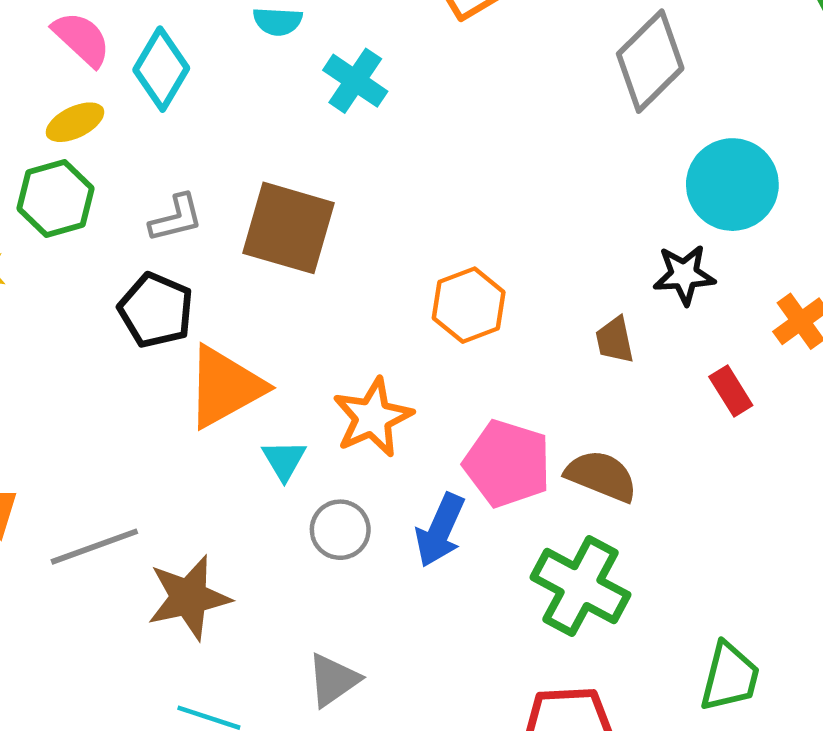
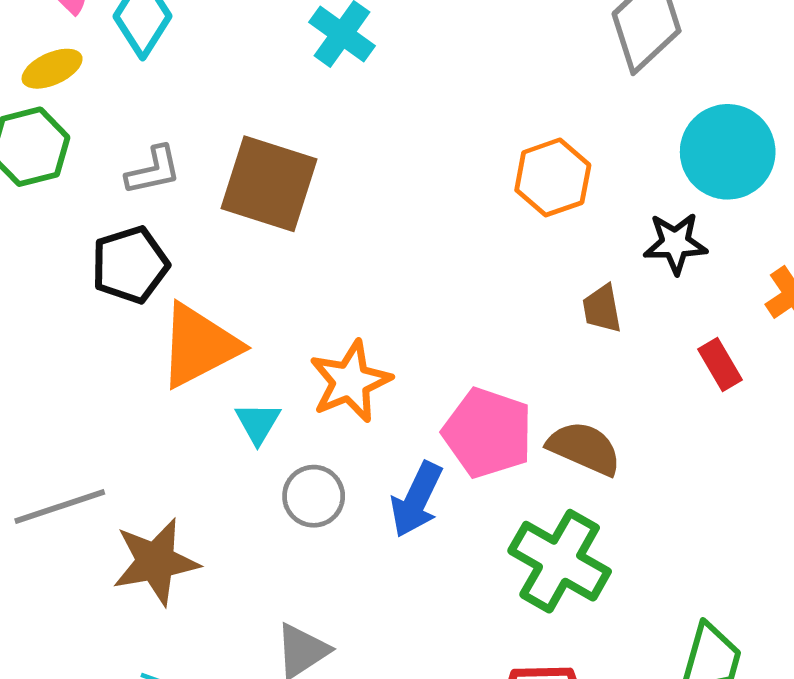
orange hexagon: (469, 305) -> (553, 177), moved
black pentagon: (156, 310) -> (130, 265), turned 30

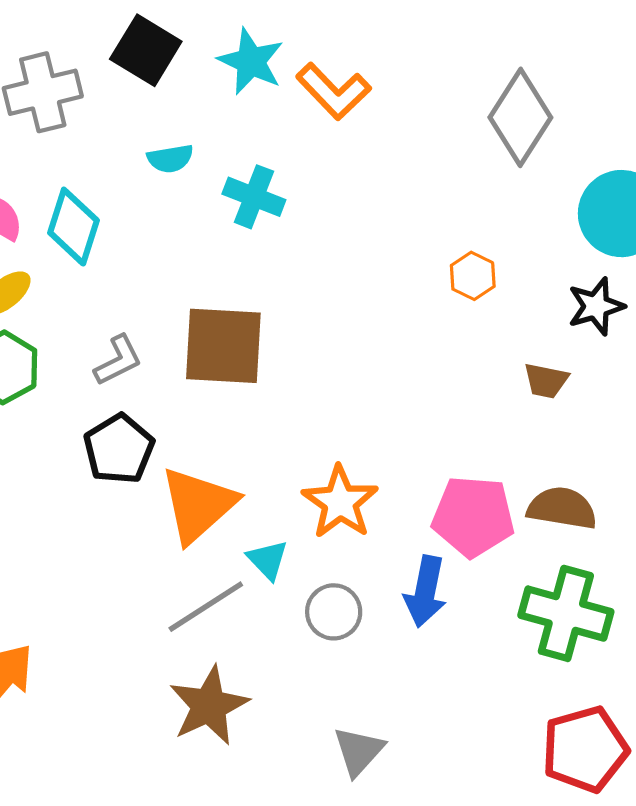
orange hexagon: (553, 177) -> (473, 276), size x0.7
brown trapezoid: (602, 309) -> (546, 381), turned -54
gray line: (60, 506) -> (206, 607), moved

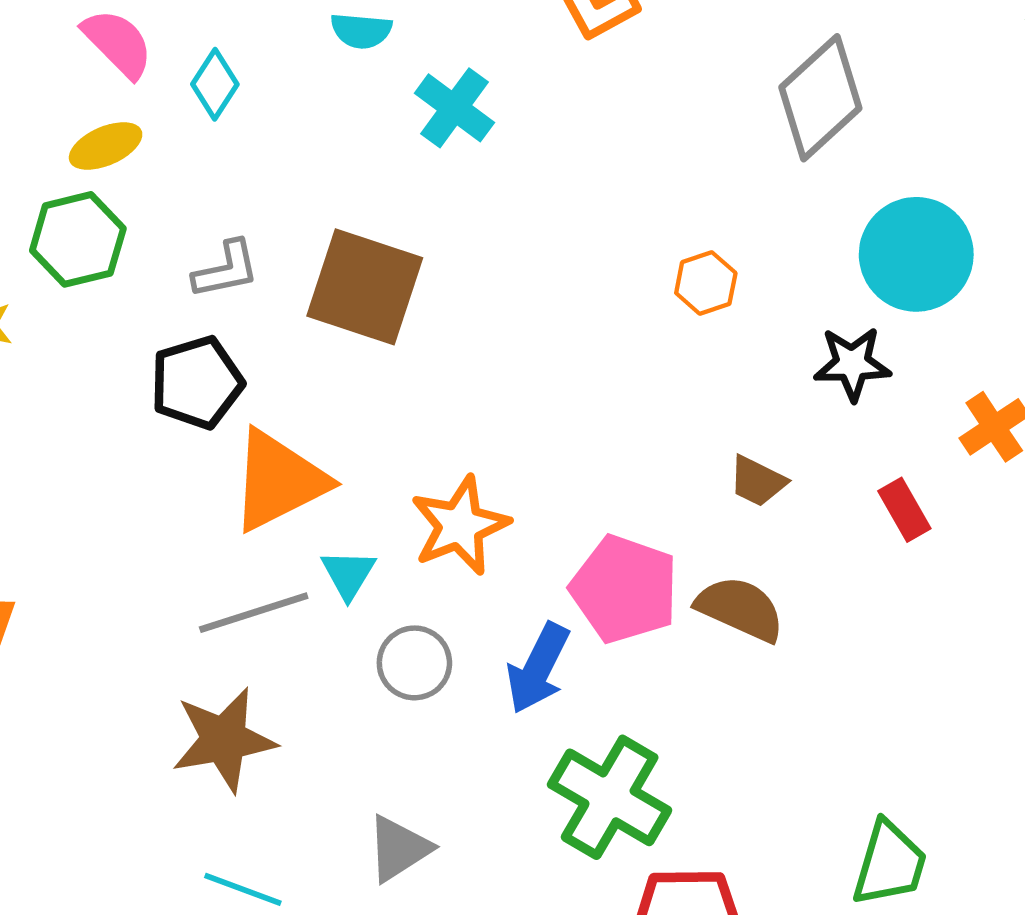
cyan diamond: (74, 227) -> (215, 84), size x0.7
brown trapezoid: (546, 381) -> (757, 481), moved
green cross: (566, 613) -> (610, 797), moved

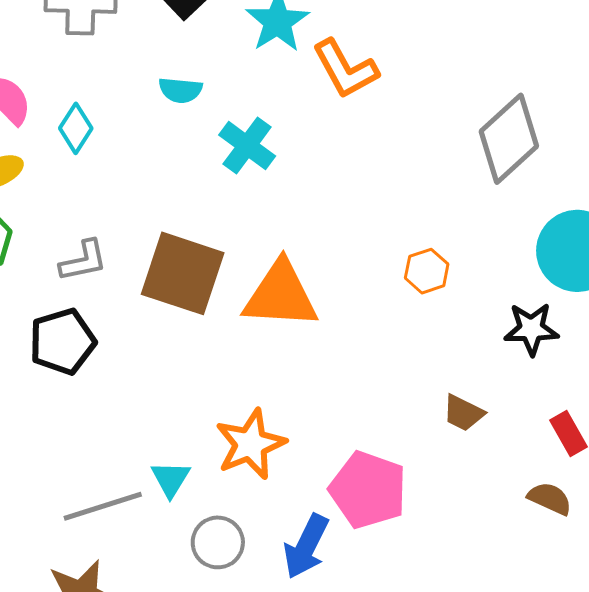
orange triangle: (279, 481) -> (281, 295), moved, turned 30
brown semicircle: (740, 609) -> (550, 498), moved, size x0.7

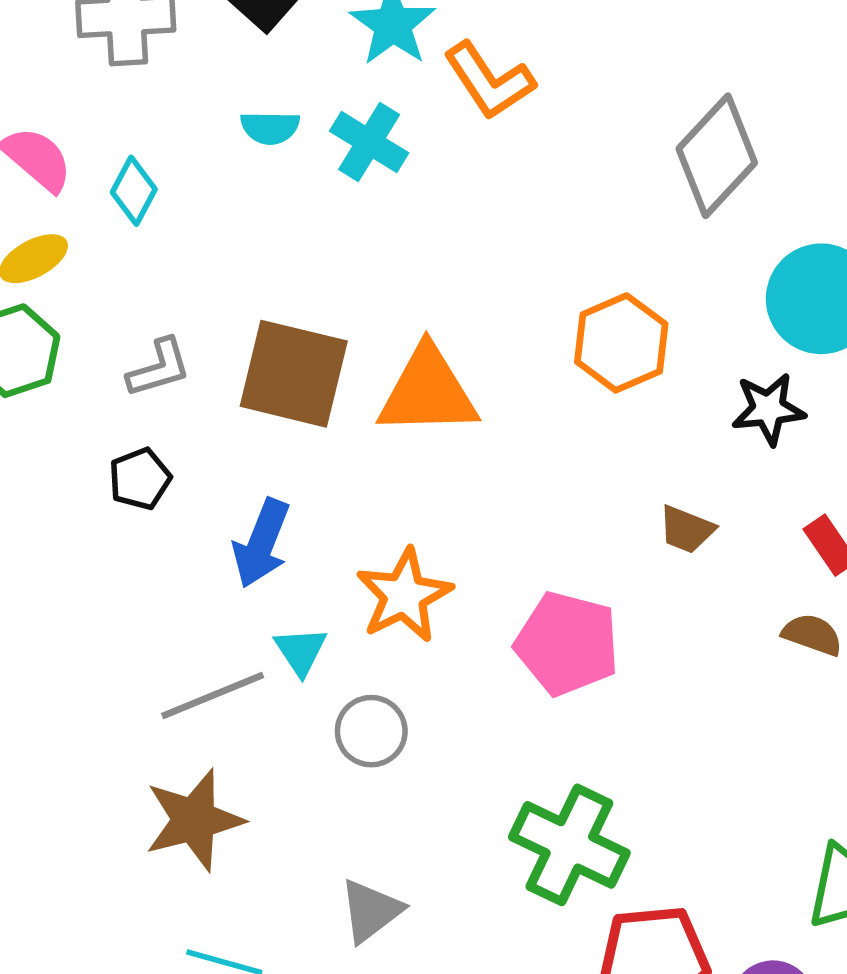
cyan cross: (247, 145) -> (369, 142), moved
orange hexagon: (427, 271) -> (621, 343), size x1.6
black pentagon: (62, 342) -> (140, 479), size x0.7
blue arrow: (306, 546) -> (261, 543), moved

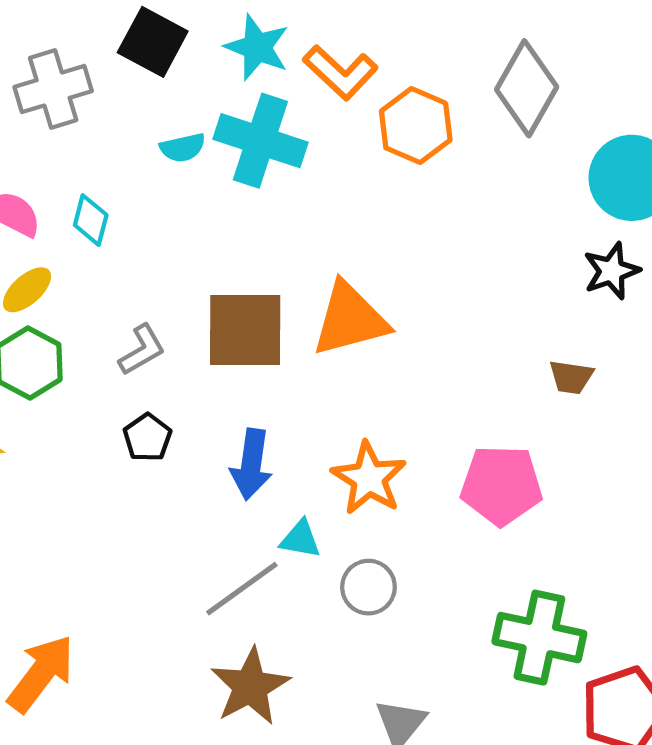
cyan cross: (369, 142) -> (260, 141), size x1.5
orange hexagon: (621, 343) -> (416, 126), moved
cyan triangle: (301, 651) -> (300, 539), turned -33

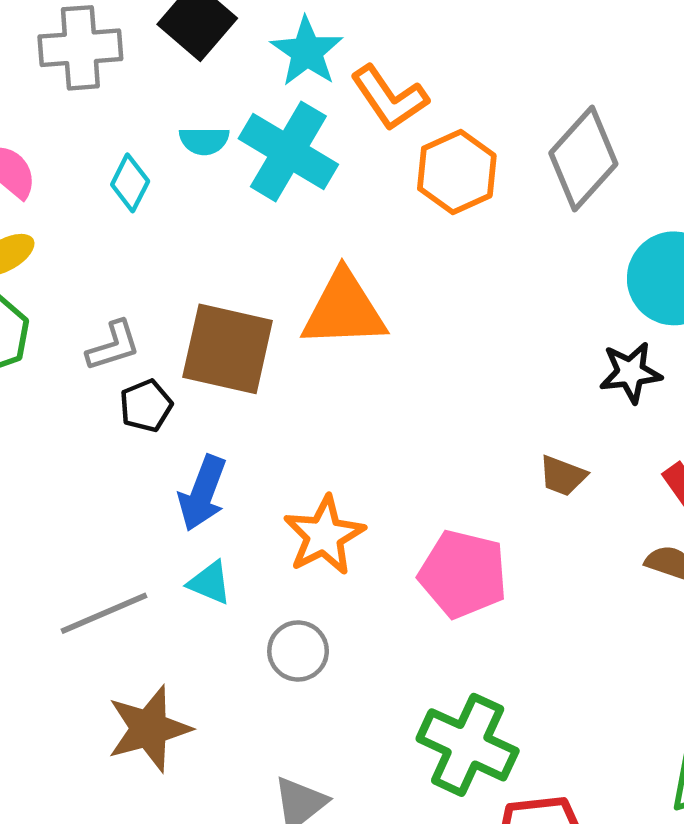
cyan diamond: (91, 220) -> (130, 183), moved
orange triangle: (350, 319) -> (344, 310), moved
black pentagon: (147, 438) -> (146, 406), moved
cyan triangle: (300, 539) -> (210, 583), moved
gray line: (242, 589) -> (104, 613), moved

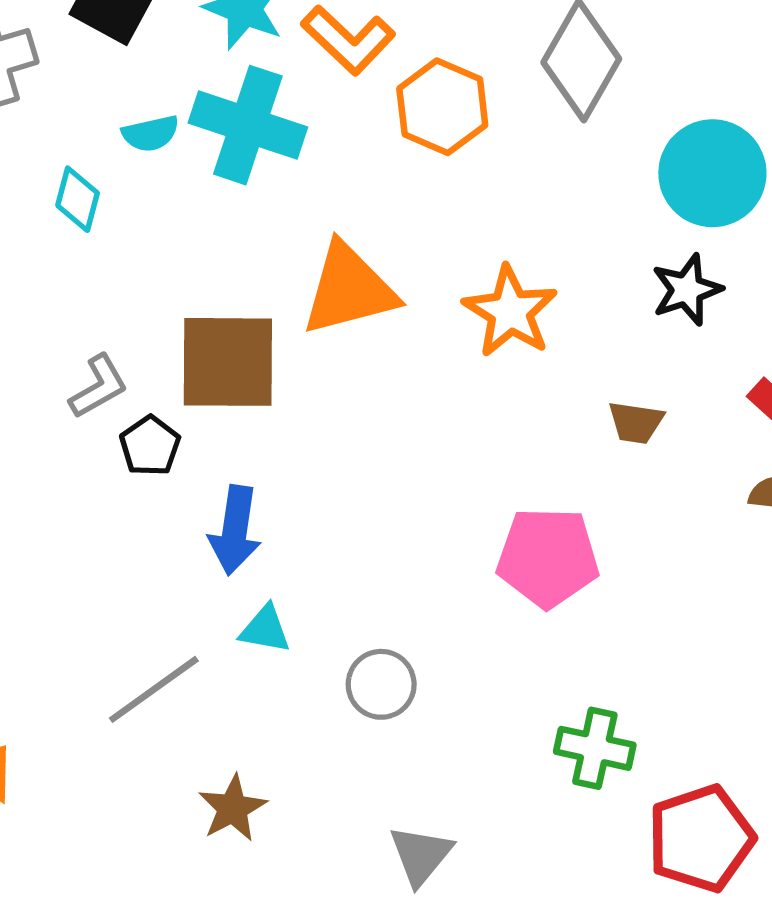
orange star: (324, 535) -> (510, 312), moved
brown star: (149, 729) -> (233, 808), size x0.7
green cross: (468, 745) -> (595, 748), size x0.7

